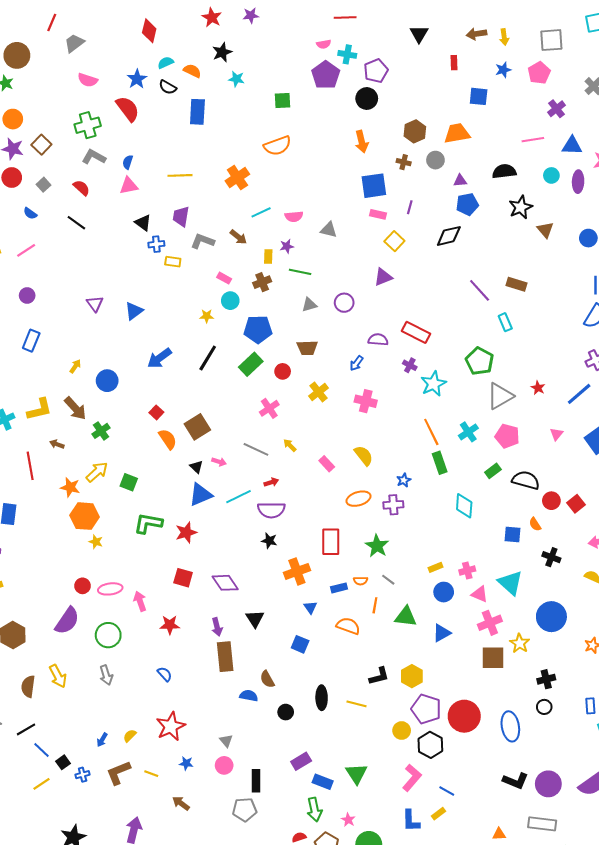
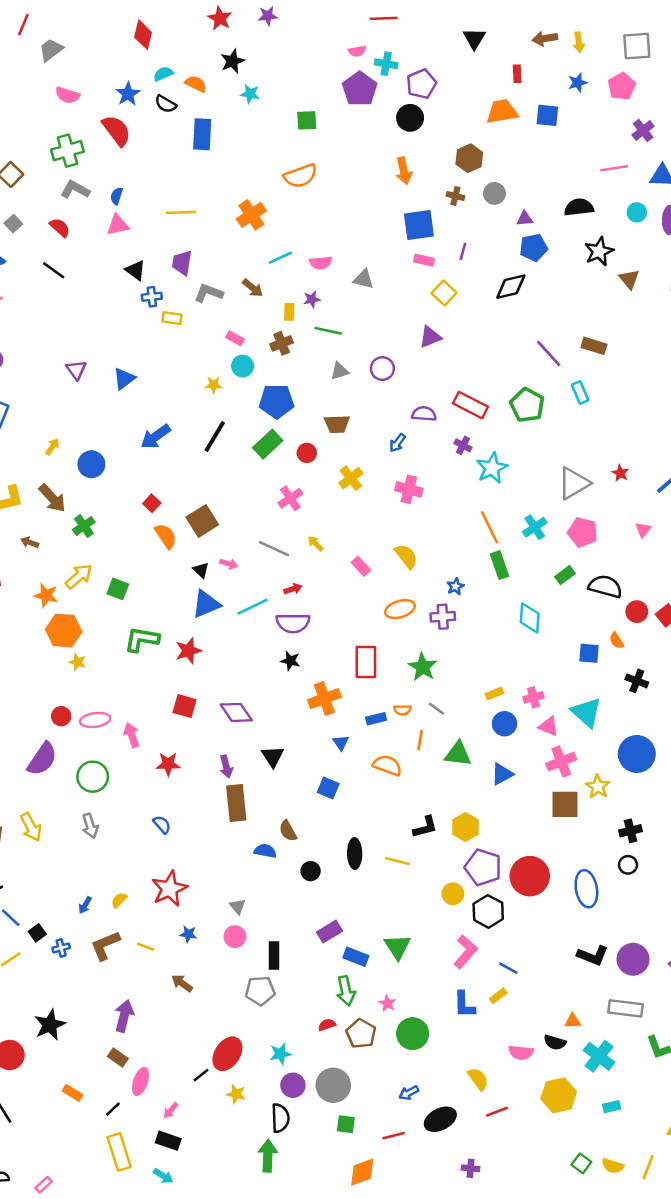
orange trapezoid: (457, 133) -> (502, 112), moved
green pentagon: (480, 361) -> (527, 405), moved

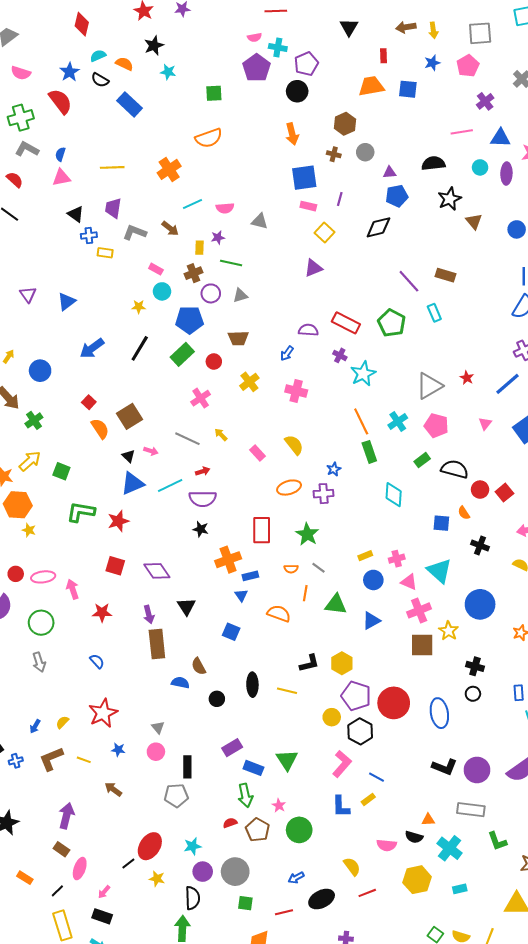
blue rectangle: (202, 134) -> (129, 104), turned -50
purple circle: (382, 369) -> (211, 293), moved
blue rectangle: (376, 719) -> (250, 576), moved
black cross: (630, 831) -> (475, 666), turned 30

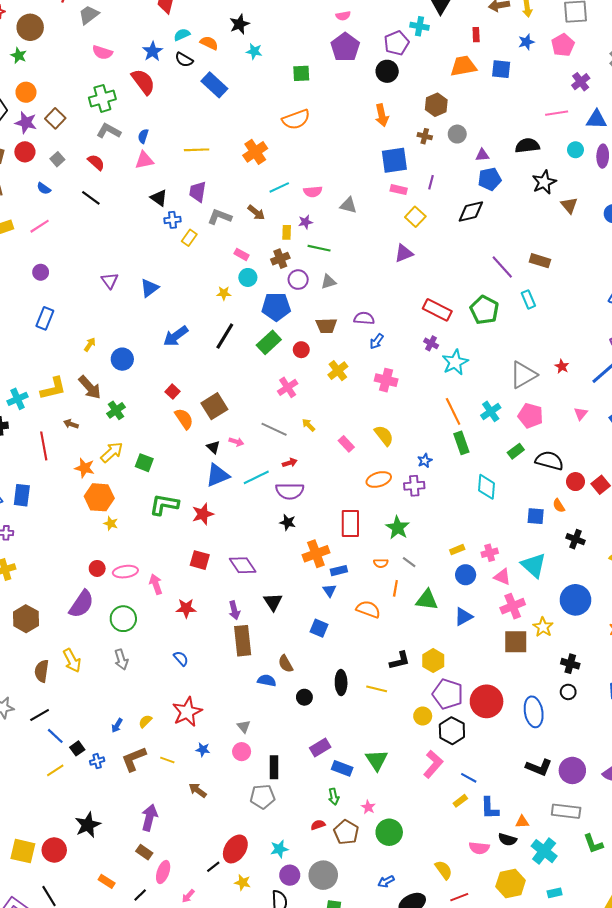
cyan cross: (278, 48) -> (420, 26), moved
yellow rectangle: (105, 253) -> (189, 238), turned -63
purple semicircle: (308, 330) -> (364, 318), moved
green arrow: (245, 795) -> (334, 797), size x0.7
blue L-shape: (341, 807) -> (490, 808), moved

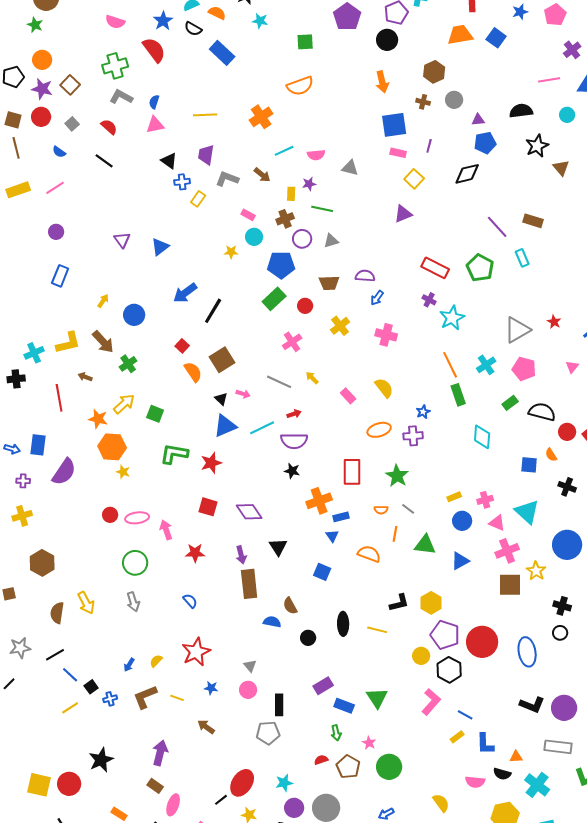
blue square: (501, 69) -> (496, 38), turned 30
black line: (225, 336) -> (213, 311), moved
purple semicircle: (81, 604) -> (64, 472), moved

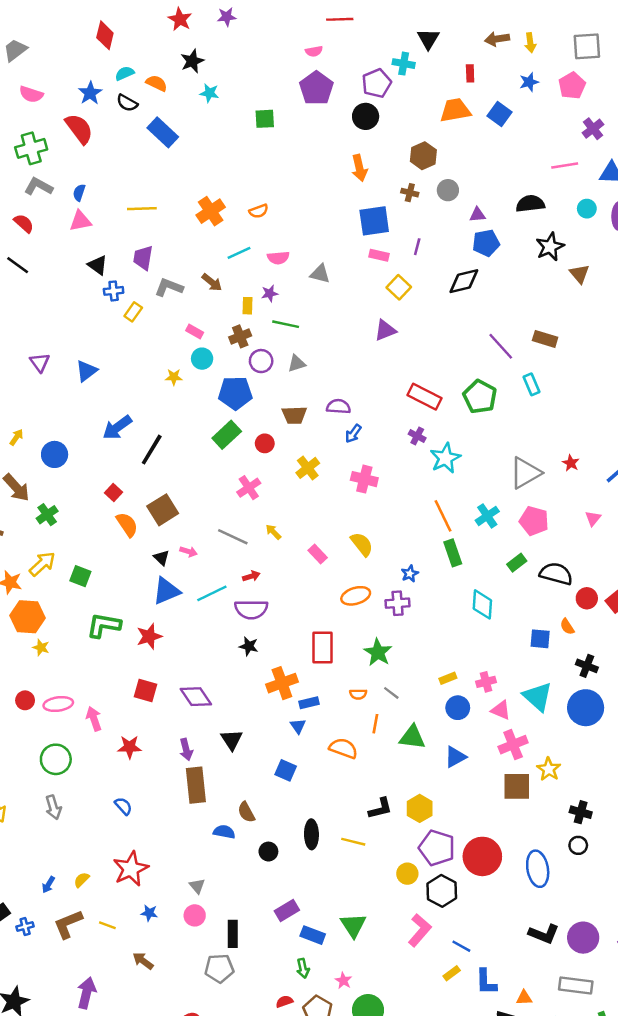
orange semicircle: (300, 86) -> (259, 211), moved, size x0.6
blue circle: (567, 545) -> (586, 708), moved

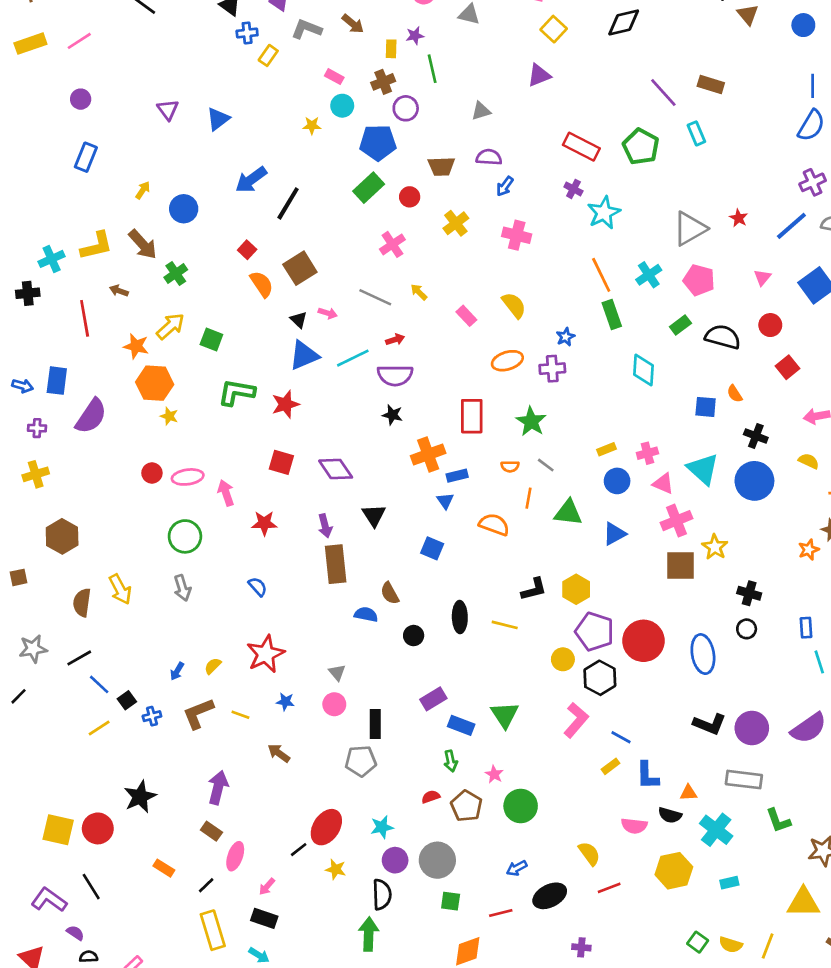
green line: (286, 324) -> (432, 69), turned 65
gray triangle: (297, 363) -> (481, 111), moved
red circle: (587, 598) -> (770, 325), moved

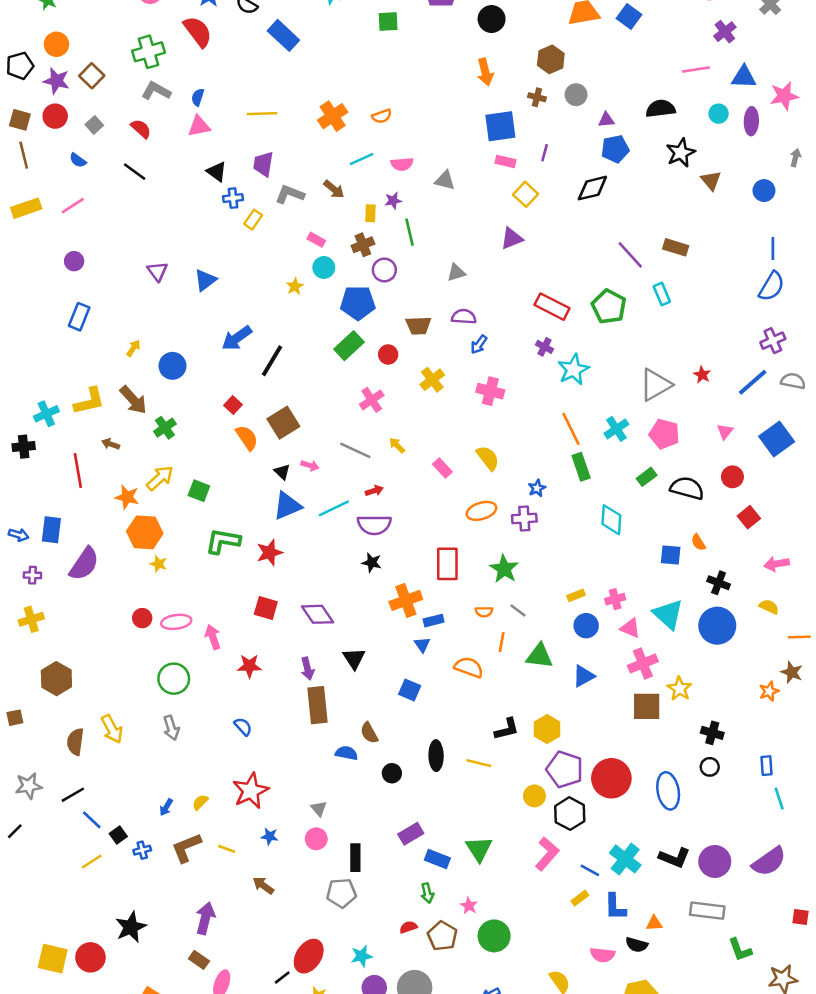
yellow star: (312, 126) -> (295, 286), turned -30
cyan cross: (716, 830) -> (625, 859), moved

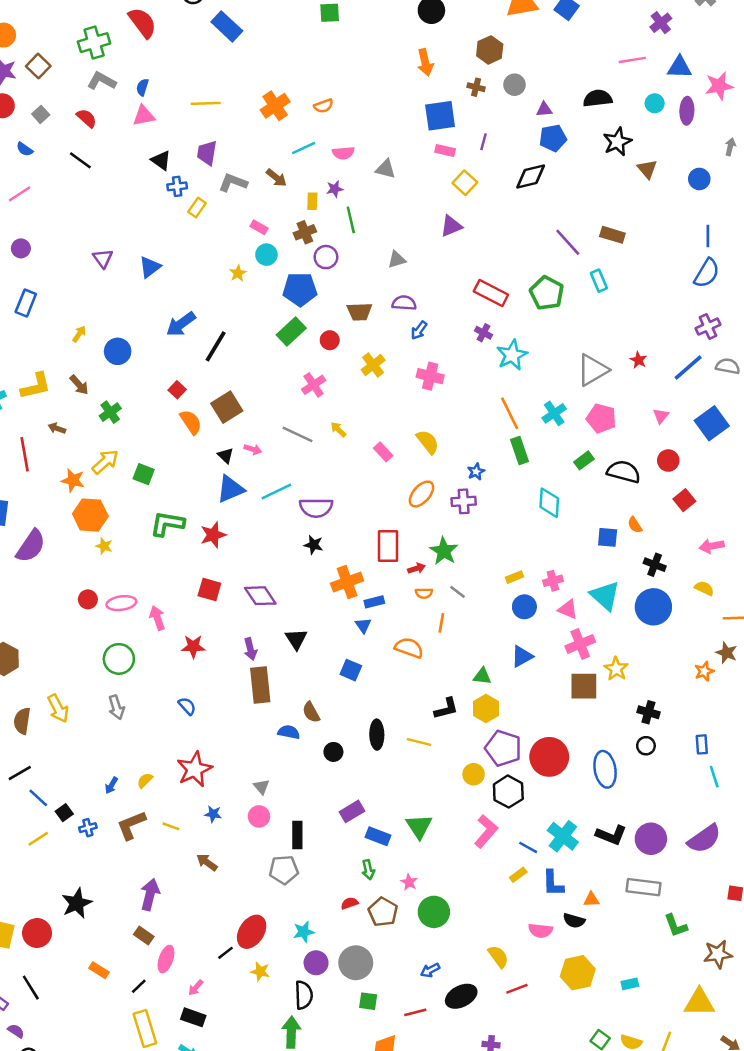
brown arrow: (133, 400) -> (79, 385), size x0.7
red arrow: (374, 491) -> (417, 568), moved
orange ellipse: (481, 511) -> (421, 494), turned -32
green triangle: (539, 656) -> (482, 676), moved, size x0.7

